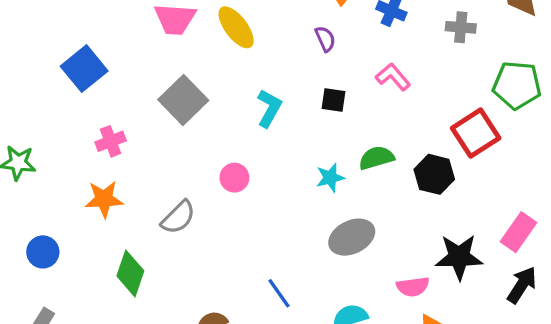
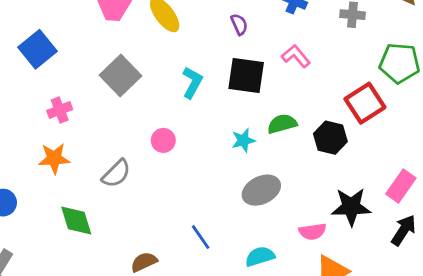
black square: (334, 100) -> (246, 75), size x1.8
green diamond: (130, 273) -> (76, 221), turned -36

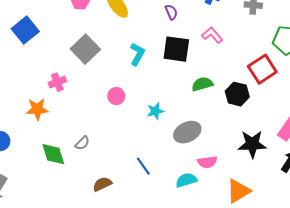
pink cross: (60, 110) -> (57, 82), moved
cyan star: (243, 140) -> (155, 111), moved
gray semicircle: (116, 174) -> (82, 143), moved, size x0.7
pink semicircle: (312, 232) -> (207, 162), moved

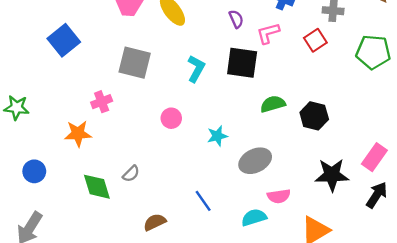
pink L-shape: (212, 35) -> (268, 33), moved, turned -65
gray square: (85, 49) -> (135, 63), turned -32
red square: (262, 69) -> (315, 40), moved, size x0.7

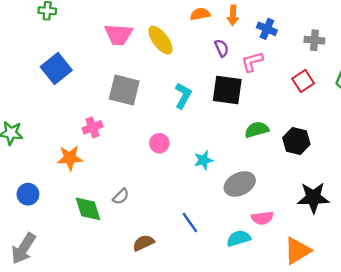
red square: (315, 40) -> (303, 81), moved

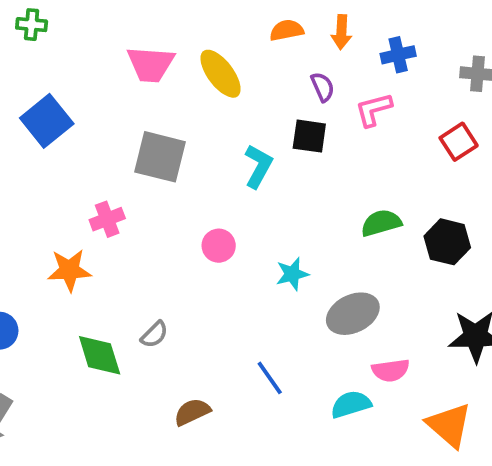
blue cross: (267, 29) -> (398, 55), turned -36
black square: (227, 90) -> (309, 136), moved, size x0.7
orange triangle: (297, 251) -> (449, 425), turned -48

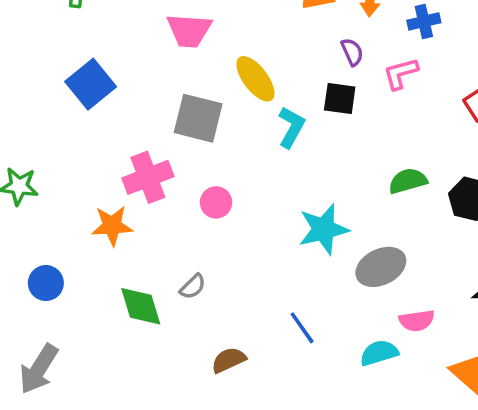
yellow ellipse: (221, 74) -> (255, 79), moved
pink cross: (107, 219) -> (148, 177), size x1.5
pink circle: (219, 246) -> (216, 202), moved
cyan star: (292, 274) -> (324, 229), size x1.6

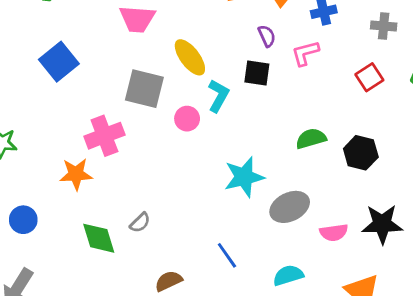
pink circle: (216, 202) -> (187, 119), moved
pink semicircle: (417, 321) -> (334, 233), moved

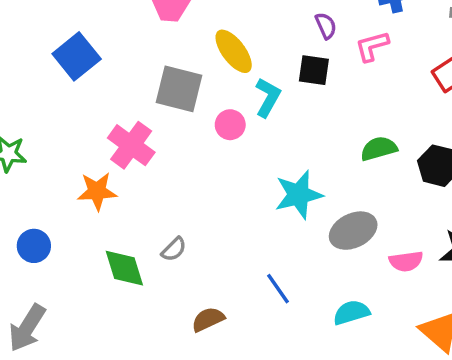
pink cross: (104, 136) -> (131, 145), turned -33

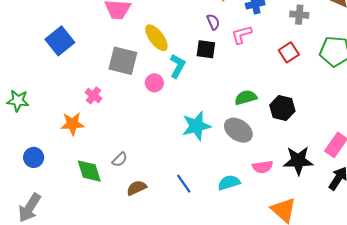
pink cross: (131, 145) -> (93, 95), size x0.6
gray ellipse: (353, 231) -> (238, 130), moved, turned 60
cyan semicircle: (351, 312) -> (229, 183), moved
brown semicircle: (208, 319) -> (137, 188), moved

